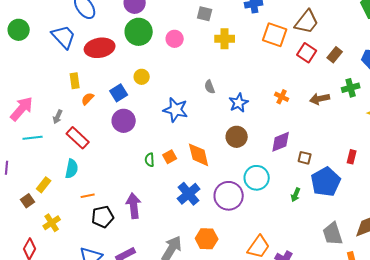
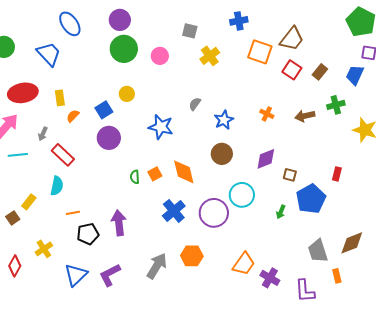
yellow cross: (225, 39) -> (210, 56), turned -36
red ellipse: (100, 48) -> (23, 93), moved
gray semicircle: (210, 87) -> (195, 104), turned 56
yellow cross: (52, 223) -> (44, 249), moved

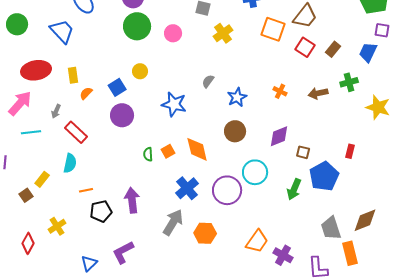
green arrow: (281, 212) -> (294, 189), size x1.5
gray arrow: (157, 266) -> (173, 222), moved
blue triangle: (76, 275) -> (89, 263), moved, size x0.7
orange rectangle: (337, 276) -> (350, 253), size x1.6

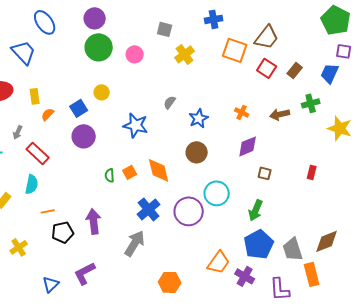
purple diamond: (279, 136) -> (248, 146), moved
blue pentagon: (324, 176) -> (259, 244), moved
orange hexagon: (205, 233) -> (170, 282), moved

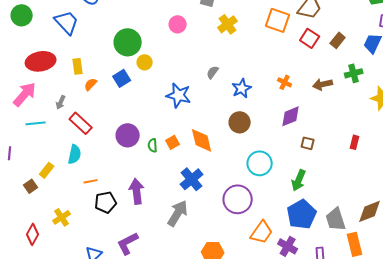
green circle: (99, 47) -> (128, 42), moved
purple circle: (84, 136) -> (128, 135), moved
purple circle: (189, 211) -> (238, 199), moved

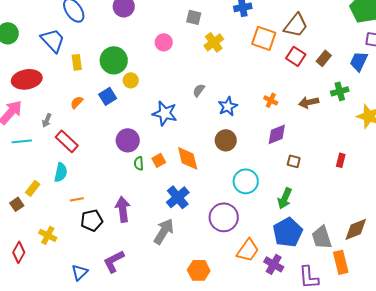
yellow rectangle: (78, 66) -> (77, 62), moved
purple circle: (128, 135) -> (128, 140), moved
yellow cross: (62, 217) -> (48, 235), turned -30

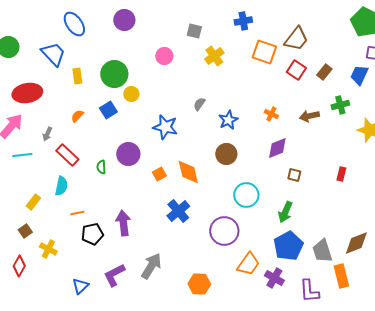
green semicircle: (139, 163) -> (101, 167), moved
brown square: (17, 204) -> (25, 231), moved
gray arrow: (164, 231) -> (151, 266), moved

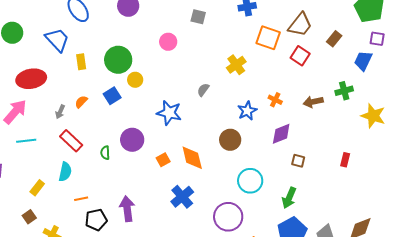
yellow cross: (214, 56) -> (236, 65), moved
brown rectangle: (324, 72) -> (334, 39), moved
blue star: (228, 120) -> (247, 111), moved
gray arrow: (47, 134) -> (60, 112), moved

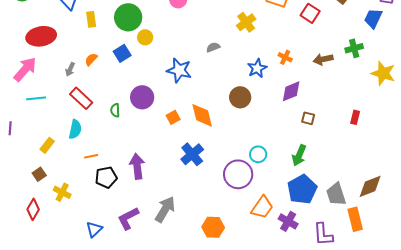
gray semicircle: (203, 90) -> (213, 47), turned 32
cyan circle: (250, 181) -> (258, 154), moved, size x0.7

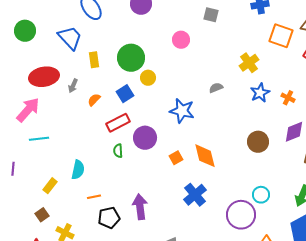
blue star: (257, 68) -> (260, 93), moved
gray arrow: (70, 69) -> (73, 86), moved
brown circle: (240, 97) -> (258, 142), moved
red rectangle: (81, 98) -> (118, 123), moved, turned -70

